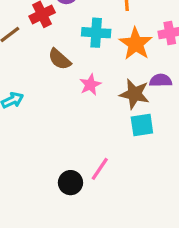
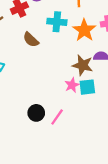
pink star: (90, 85) -> (72, 85), moved
black circle: (70, 183) -> (36, 113), moved

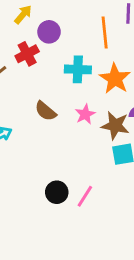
brown semicircle: (31, 40) -> (45, 111), moved
pink star: (72, 85) -> (85, 114), moved

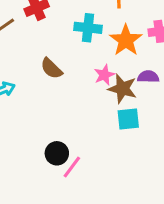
pink star: (85, 114) -> (104, 75), moved
pink line: (85, 196) -> (72, 167), moved

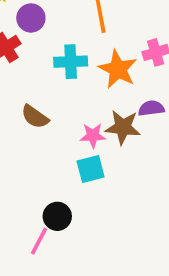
pink star: (104, 75) -> (93, 136), moved, turned 30
cyan square: (128, 119) -> (91, 169), moved
pink line: (72, 167) -> (39, 241), moved

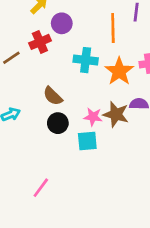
black circle: (57, 216) -> (58, 123), moved

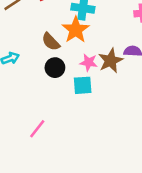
orange star: (119, 71) -> (76, 30), moved
brown star: (116, 114) -> (111, 61), turned 30

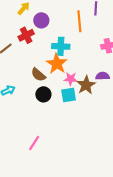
pink star: (89, 62) -> (71, 79), moved
cyan square: (83, 85) -> (69, 95), moved

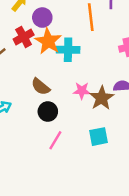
orange star: (57, 64) -> (48, 41), moved
cyan square: (69, 95) -> (98, 137), moved
pink line: (34, 143) -> (55, 140), moved

